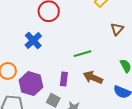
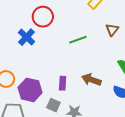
blue cross: (33, 41) -> (27, 37), moved
green line: (82, 54) -> (78, 40), moved

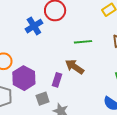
brown arrow: (91, 80) -> (75, 67), moved
gray square: (53, 105) -> (43, 99), turned 32

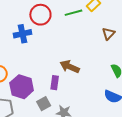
blue cross: (34, 26) -> (23, 34), turned 30
green line: (83, 42) -> (73, 13), moved

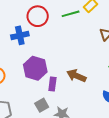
brown arrow: (70, 67) -> (76, 76), moved
purple hexagon: (22, 87) -> (35, 68), moved

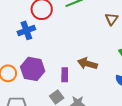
purple hexagon: (35, 68) -> (33, 69), moved

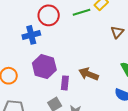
purple hexagon: (33, 69) -> (44, 67), moved

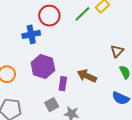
green line: (82, 12) -> (82, 14), turned -30
brown triangle: (117, 32) -> (117, 51), moved

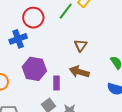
brown triangle: (117, 51) -> (81, 45), moved

